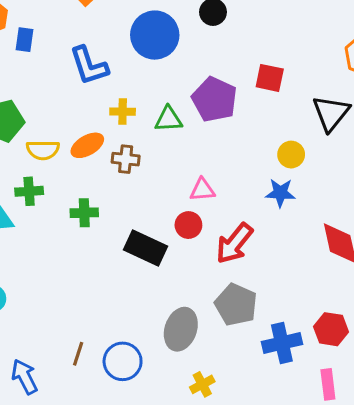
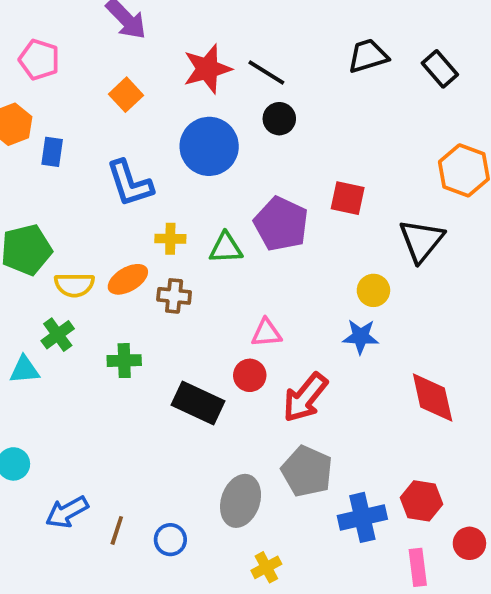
green cross: (29, 191) -> (58, 335), turned -32
blue circle: (123, 361) -> (170, 540), size x0.7
blue arrow: (25, 377) -> (67, 512), moved, turned -92

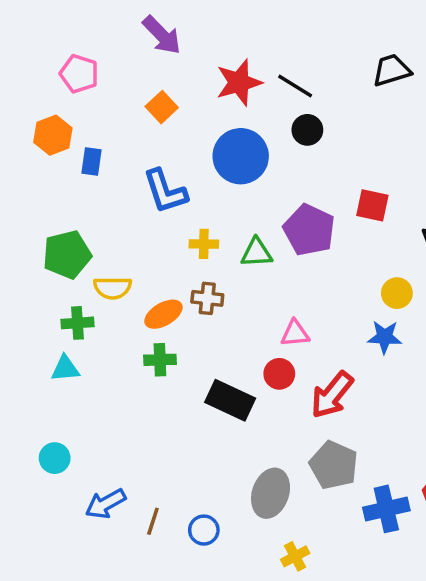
orange ellipse: (128, 279) -> (163, 314), moved
green cross: (58, 335) -> (77, 323), moved, turned 32

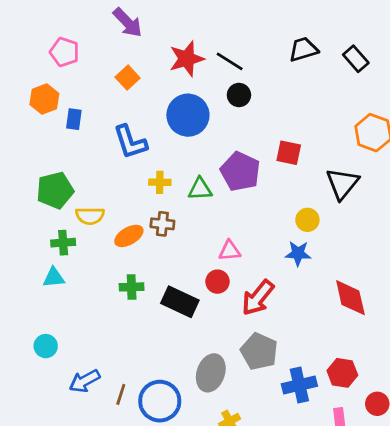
green cross: (160, 360) -> (132, 287), moved
blue circle: (204, 530) -> (160, 401), size x1.8

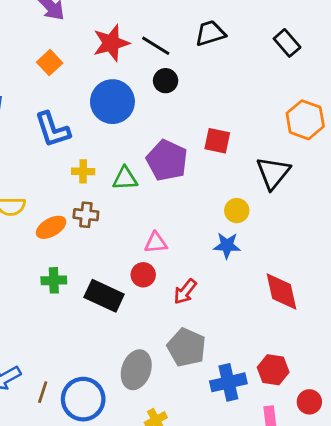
black trapezoid: (303, 49) -> (210, 33), moved
red arrow: (258, 298) -> (185, 292), size x0.7

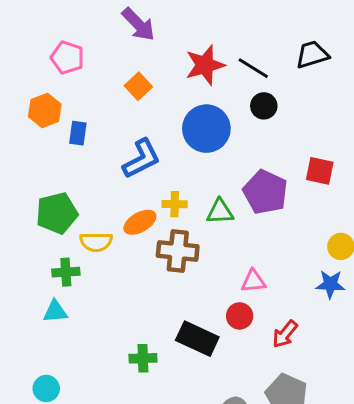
blue L-shape: (52, 130) -> (141, 159), turned -99
brown cross: (86, 215) -> (178, 251), size x1.5
orange ellipse: (51, 227) -> (140, 222), moved
green cross: (54, 280) -> (143, 358), moved

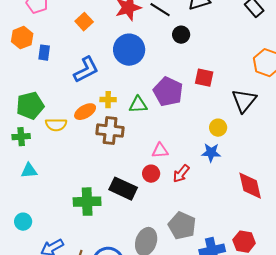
black circle: (264, 106) -> (181, 35), moved
green cross: (66, 272) -> (21, 137), moved
red arrow: (285, 334) -> (181, 174), moved
green cross: (143, 358) -> (87, 202), size x1.5

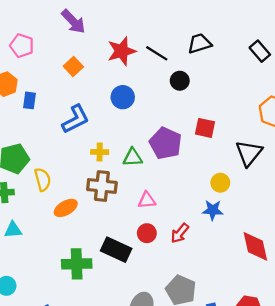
blue circle: (129, 50) -> (123, 97), size x0.7
orange ellipse: (85, 112) -> (66, 208), moved
yellow semicircle: (56, 125) -> (43, 179), turned -105
pink triangle: (160, 151) -> (147, 200), moved

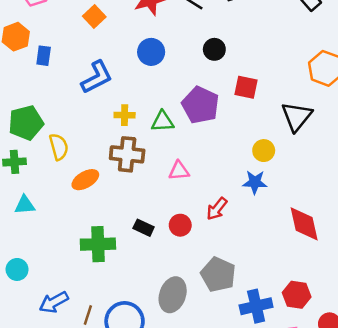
black circle: (180, 81) -> (214, 49), moved
red circle: (147, 233) -> (180, 225), moved
black rectangle: (116, 250) -> (144, 228), size x0.6

